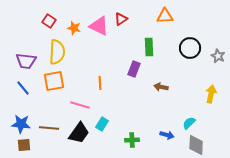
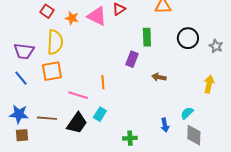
orange line: (100, 83) -> (103, 82), moved
blue arrow: (167, 135) -> (165, 125), turned 64
green cross: (132, 140) -> (130, 138), moved

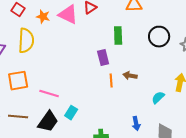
purple rectangle: (132, 59) -> (103, 58), turned -35
orange square: (52, 71) -> (18, 81), moved
orange line: (103, 82) -> (111, 81), moved
cyan semicircle: (187, 113) -> (158, 98), moved

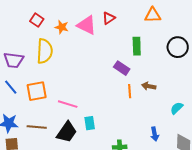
purple rectangle: (103, 58) -> (122, 68), turned -42
cyan rectangle: (71, 113) -> (90, 123), turned -40

